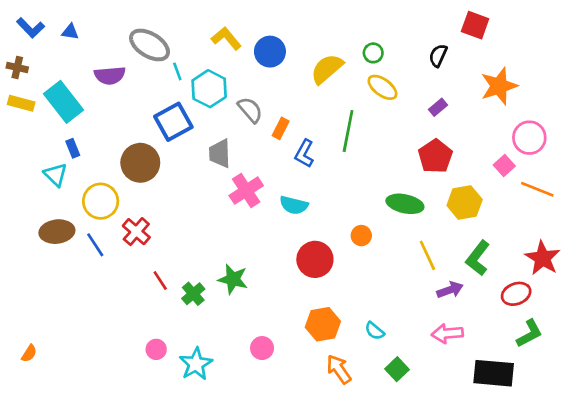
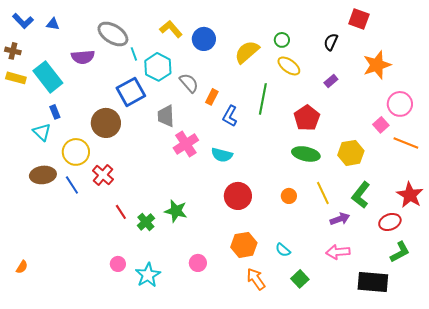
red pentagon: (435, 156) -> (307, 118), moved
orange circle: (361, 236) -> (289, 196), moved

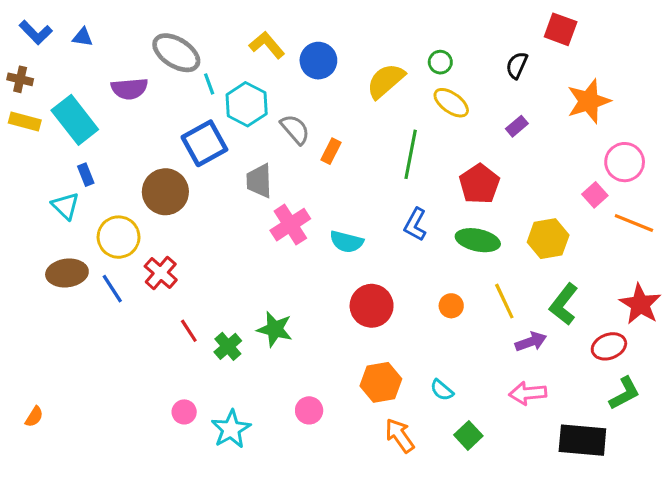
blue L-shape: (230, 116) -> (415, 225), moved

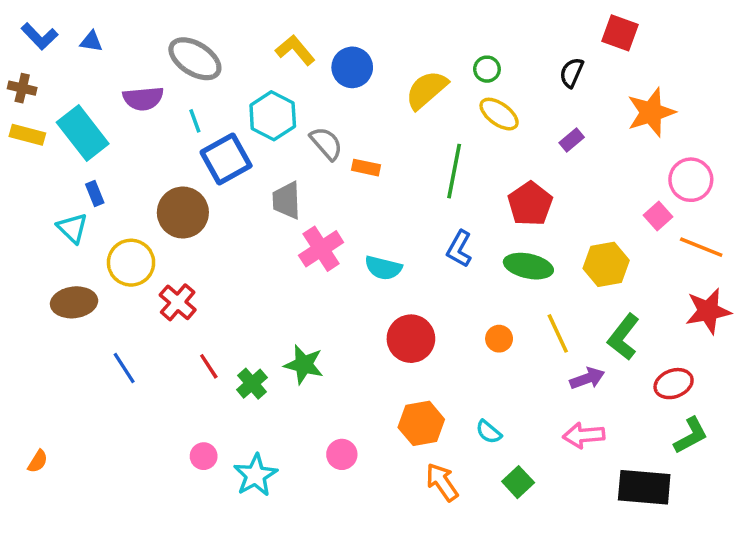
cyan line: (209, 84) -> (195, 121), moved
orange rectangle: (331, 151) -> (366, 168), turned 75
blue line: (112, 289) -> (124, 368), moved
red star: (640, 304) -> (708, 311), moved, turned 30

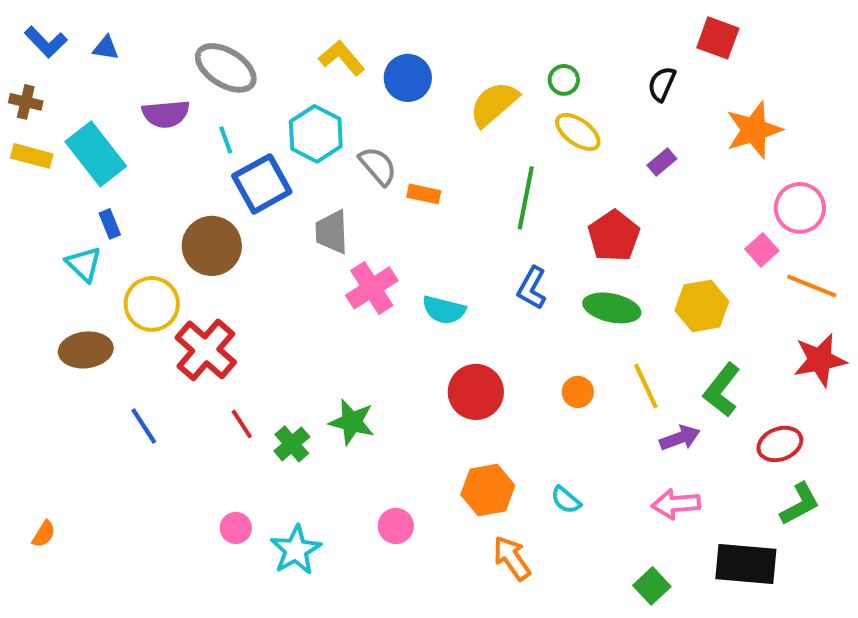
red cross: (178, 302) -> (206, 350), size x1.4
green square: (518, 482) -> (652, 586), moved

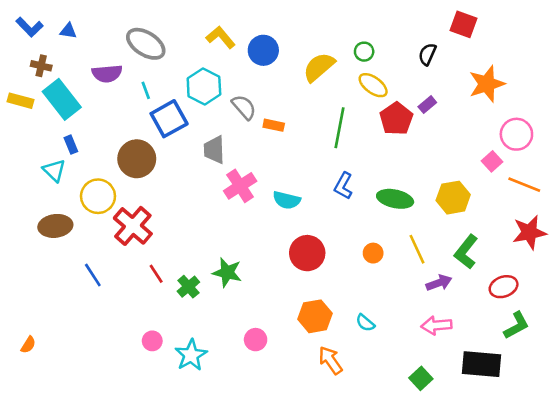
brown cross: (26, 102) -> (41, 66), moved
red pentagon: (614, 236) -> (396, 119), moved

